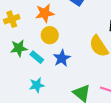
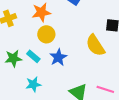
green star: (19, 48) -> (13, 58), moved

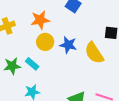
blue star: (58, 57) -> (68, 45), moved, turned -30

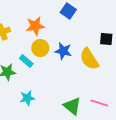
cyan rectangle: (32, 64) -> (26, 61), moved

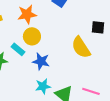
blue star: (63, 51) -> (41, 61), moved
cyan star: (27, 98) -> (43, 86), moved

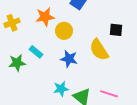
yellow circle: (32, 36) -> (64, 31), moved
blue star: (41, 61) -> (69, 59), moved

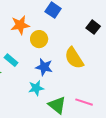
black square: (116, 30) -> (93, 27), moved, turned 32
cyan star: (61, 89) -> (36, 88), moved

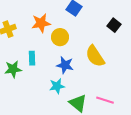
cyan rectangle: (11, 60) -> (32, 58), turned 48

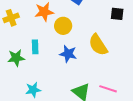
black square: (114, 25) -> (117, 14), turned -32
cyan star: (57, 86) -> (33, 90), moved

